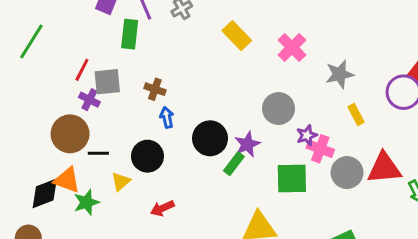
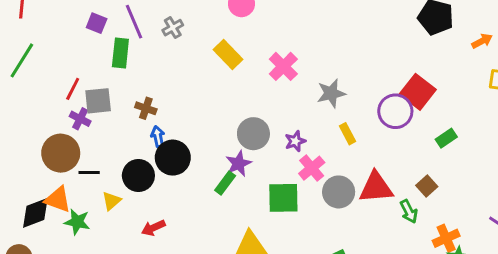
gray circle: (279, 109) -> (253, 134), moved
purple star: (307, 135) -> (295, 141), moved
black circle: (210, 138) -> (173, 158), moved
pink cross: (320, 149) -> (312, 168), turned 30
green star: (86, 202) -> (77, 222), turned 30

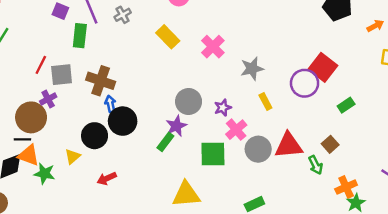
brown cross: (146, 108) -> (101, 81), size x1.6
purple cross: (80, 119) -> (48, 99), moved, turned 35
black line: (89, 173) -> (22, 139), moved

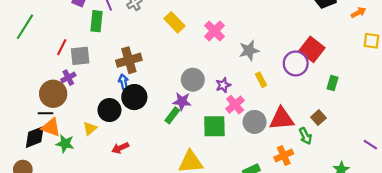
brown cross: (101, 81) -> (129, 60), moved, turned -35
green rectangle: (346, 105) -> (332, 83), turned -40
purple star: (176, 126) -> (182, 101), turned 30
orange cross: (346, 187) -> (284, 155), moved

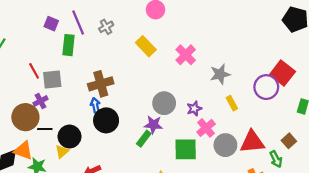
red line: (62, 47) -> (34, 71), turned -56
black circle: (109, 110) -> (70, 137), moved
black line: (46, 113) -> (45, 129), moved

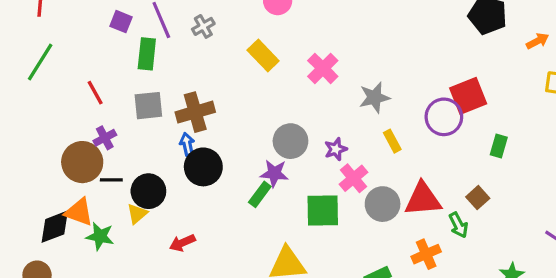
red square: (282, 73) -> (468, 96), turned 30
gray square: (52, 80) -> (148, 106), moved

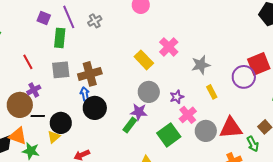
yellow rectangle: (263, 56) -> (144, 60), moved
green square: (323, 211) -> (169, 135), turned -35

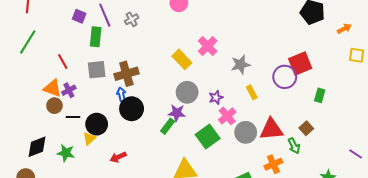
brown circle: (20, 105) -> (54, 106), size x0.6
orange triangle: (18, 136) -> (52, 88), moved

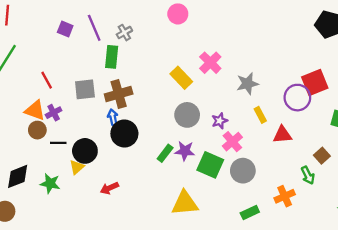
green rectangle: (96, 37) -> (112, 57), moved
purple star: (177, 113) -> (185, 151), moved
red triangle: (271, 129) -> (282, 135), moved, size x0.7
gray circle: (246, 132) -> (243, 171), moved
green square: (208, 136) -> (210, 165), turned -30

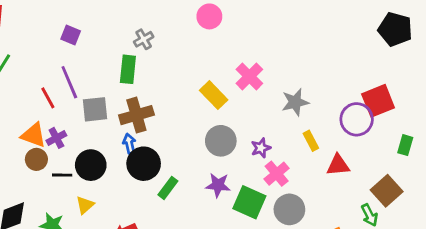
purple line: (94, 28) -> (69, 82), moved
black circle: (85, 151) -> (91, 165), moved
green rectangle: (165, 153) -> (168, 188), moved
brown square: (322, 156) -> (387, 191), size x1.5

